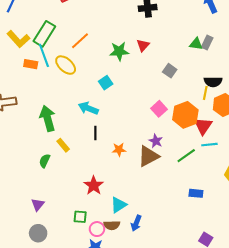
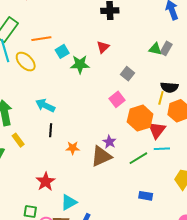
orange line: (80, 41) -> (41, 39), turned 30
green star: (119, 51) -> (80, 64), moved
cyan square: (106, 83) -> (62, 51), moved
pink square: (159, 109) -> (117, 99), moved

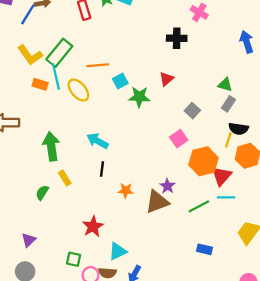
gray rectangle: (166, 48) -> (228, 104), moved

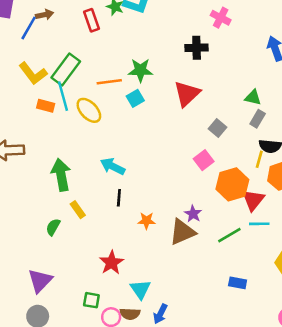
red triangle: (166, 79) -> (187, 94), size x1.6
green star: (139, 97) -> (140, 70), moved
purple triangle: (29, 240) -> (40, 281), size x1.5
cyan triangle: (118, 251) -> (140, 289), turned -36

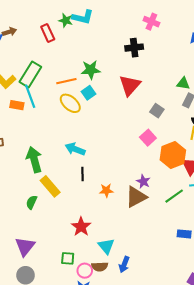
yellow ellipse: (89, 110) -> (70, 103), moved
yellow rectangle: (78, 210) -> (50, 186), size x1.5

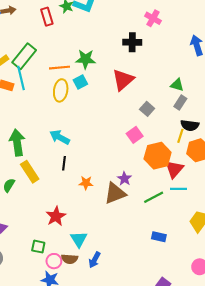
yellow ellipse: (70, 103) -> (61, 90), turned 50

